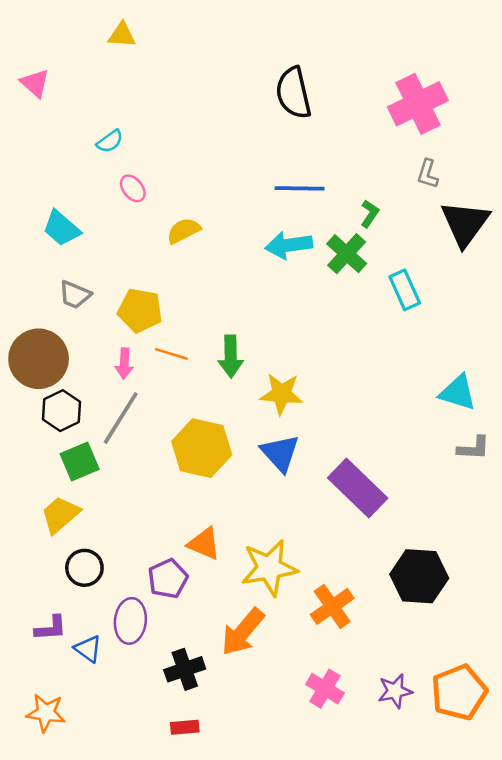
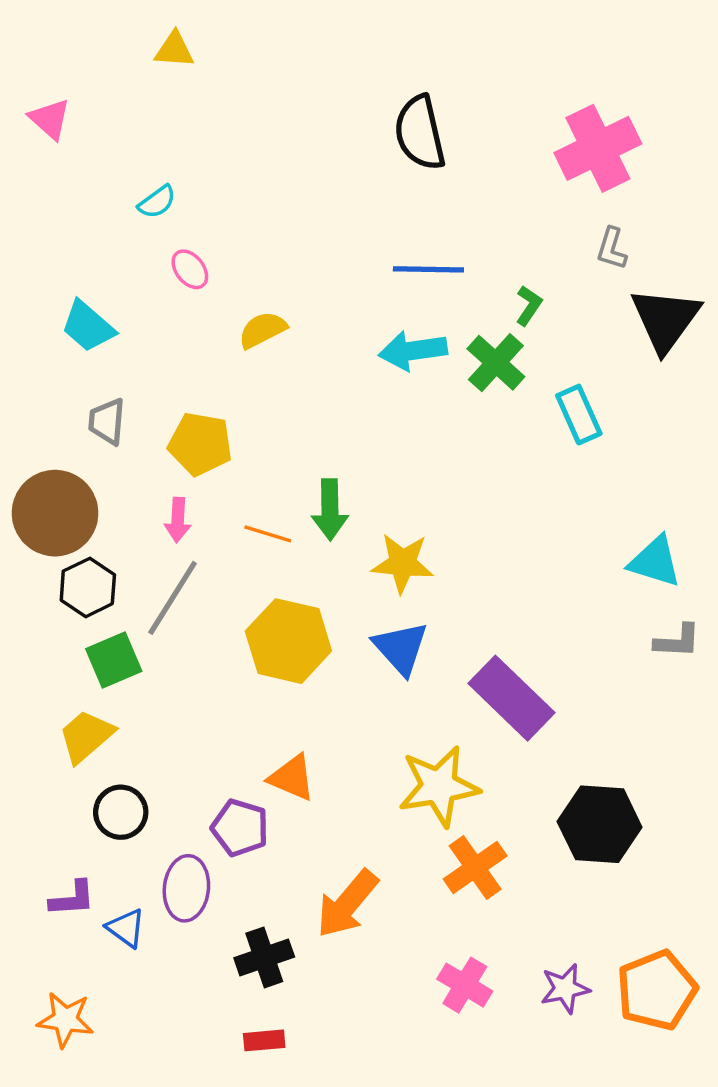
gray trapezoid: (75, 295) -> (107, 421), turned 72
orange line: (171, 354) -> (268, 534), moved
yellow star: (269, 568) -> (439, 786), moved
purple pentagon: (168, 579) -> (240, 828), turned -30

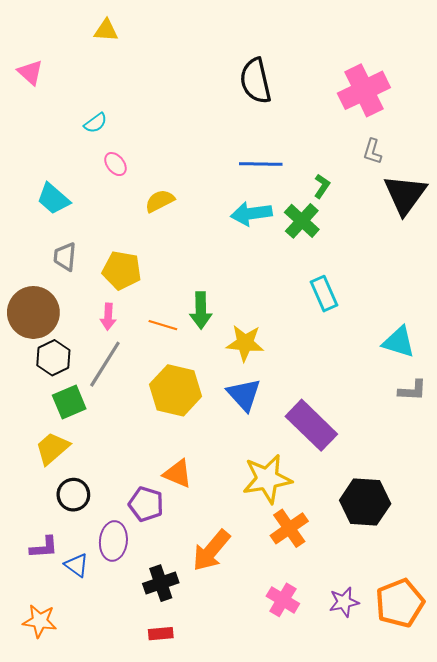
cyan rectangle: (579, 415) -> (324, 294), moved

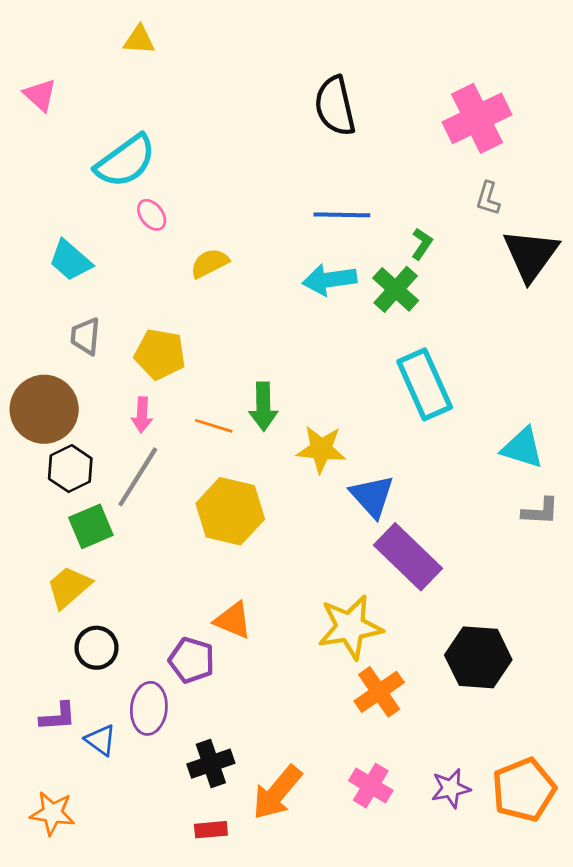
cyan semicircle: (95, 123) -> (125, 161), size x2.0
cyan rectangle: (324, 294) -> (425, 384), size x1.5
blue triangle: (244, 395) -> (372, 496), moved
orange arrow: (211, 550) -> (277, 792), moved

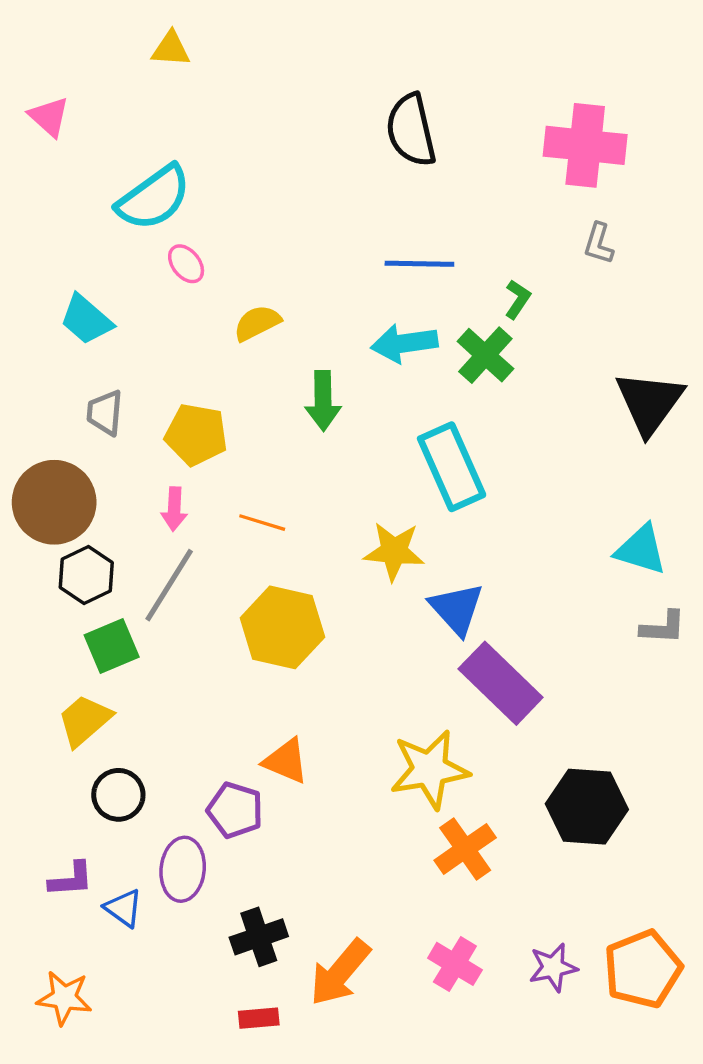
pink cross: (477, 118) -> (585, 145), turned 32
black triangle: (531, 255) -> (649, 402), moved
cyan rectangle: (425, 384) -> (452, 467), moved
green arrow: (263, 406) -> (323, 401), moved

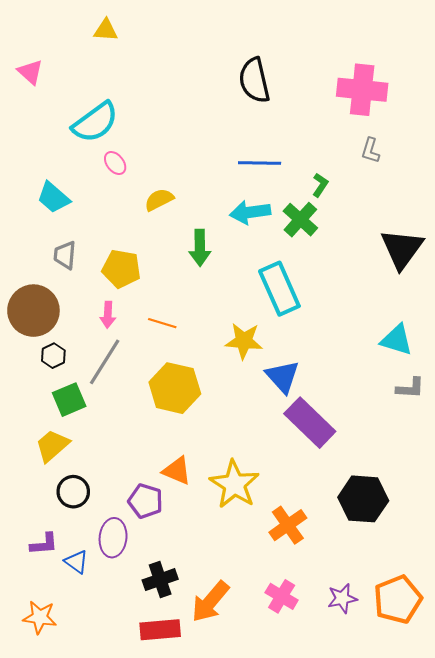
black hexagon: (86, 575) -> (53, 356), size x0.7
yellow star: (430, 769) -> (234, 484), moved, turned -30
red rectangle: (259, 1018) -> (160, 630), size x1.6

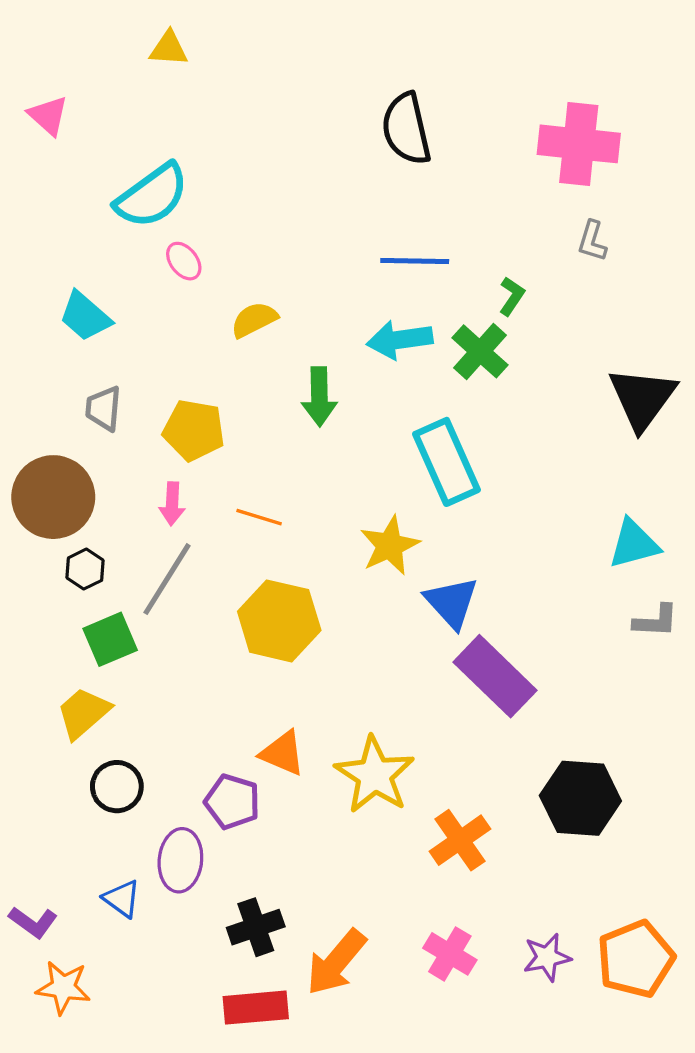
cyan triangle: (397, 340) -> (634, 544), turned -32
yellow star: (244, 341) -> (390, 546), turned -30
purple L-shape: (44, 544) -> (33, 922), moved, turned 40

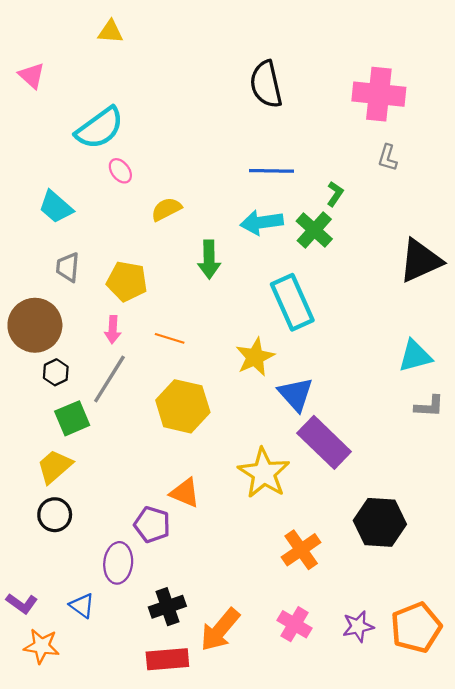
black triangle: (642, 398) -> (420, 261), turned 30
yellow star: (375, 775) -> (264, 473), moved
black circle: (117, 787) -> (55, 515), moved
blue triangle: (122, 899) -> (82, 606), moved

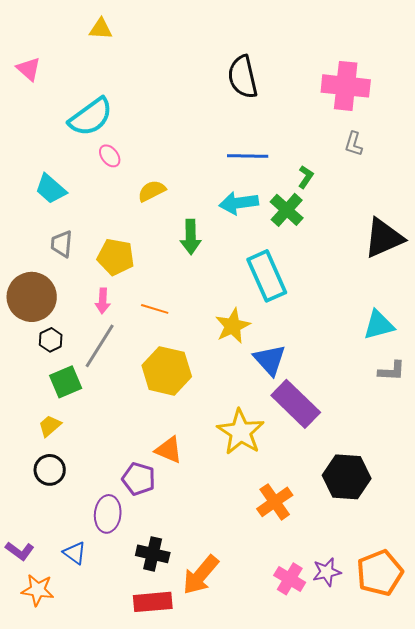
yellow trapezoid: (55, 467) -> (50, 426), size x0.7
black cross: (167, 607) -> (153, 554), turned 32
pink cross: (294, 624) -> (290, 579), moved

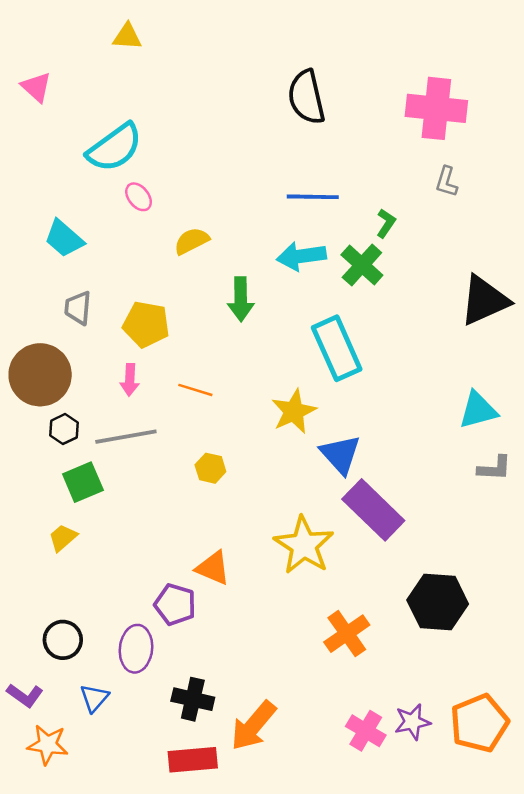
gray line: (100, 346) -> (126, 437), turned 48
yellow hexagon: (167, 371) -> (210, 468), size x0.5
black circle: (50, 470) -> (63, 640), moved
blue triangle: (75, 553) -> (94, 698), turned 35

